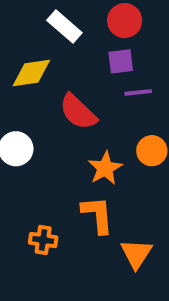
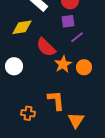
purple line: (138, 92) -> (77, 37), turned -32
orange star: (105, 168) -> (63, 64), moved

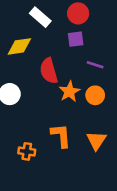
purple line: (77, 37) -> (95, 65), moved, turned 56
red semicircle: (46, 47) -> (49, 71), turned 30
orange triangle: (76, 120) -> (96, 140), moved

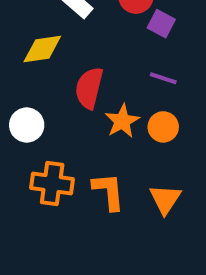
purple square: (76, 39) -> (161, 24), moved, turned 35
red semicircle: (49, 71) -> (89, 88), turned 30
orange cross: (27, 151) -> (52, 184), moved, size x1.5

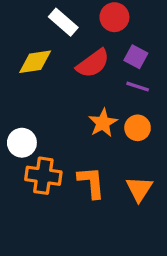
purple square: (161, 24) -> (136, 57), moved
red semicircle: (89, 88) -> (93, 63), moved, turned -140
white circle: (27, 125) -> (22, 143), moved

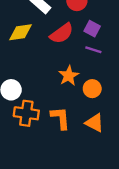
orange circle: (138, 128) -> (92, 89), moved
orange triangle: (139, 189) -> (95, 123), turned -36

